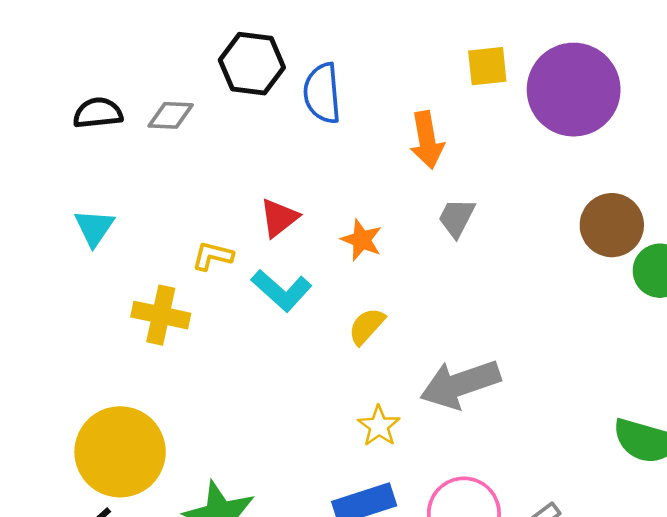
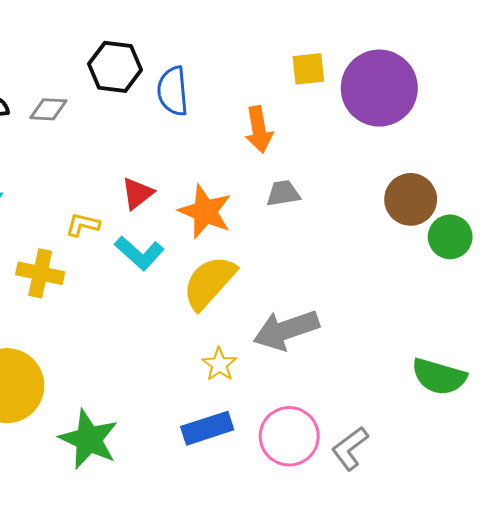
gray trapezoid: (457, 218) -> (283, 193), turned 54
orange star: (362, 240) -> (205, 212), size x1.6
yellow semicircle: (367, 326) -> (209, 282), size x1.8

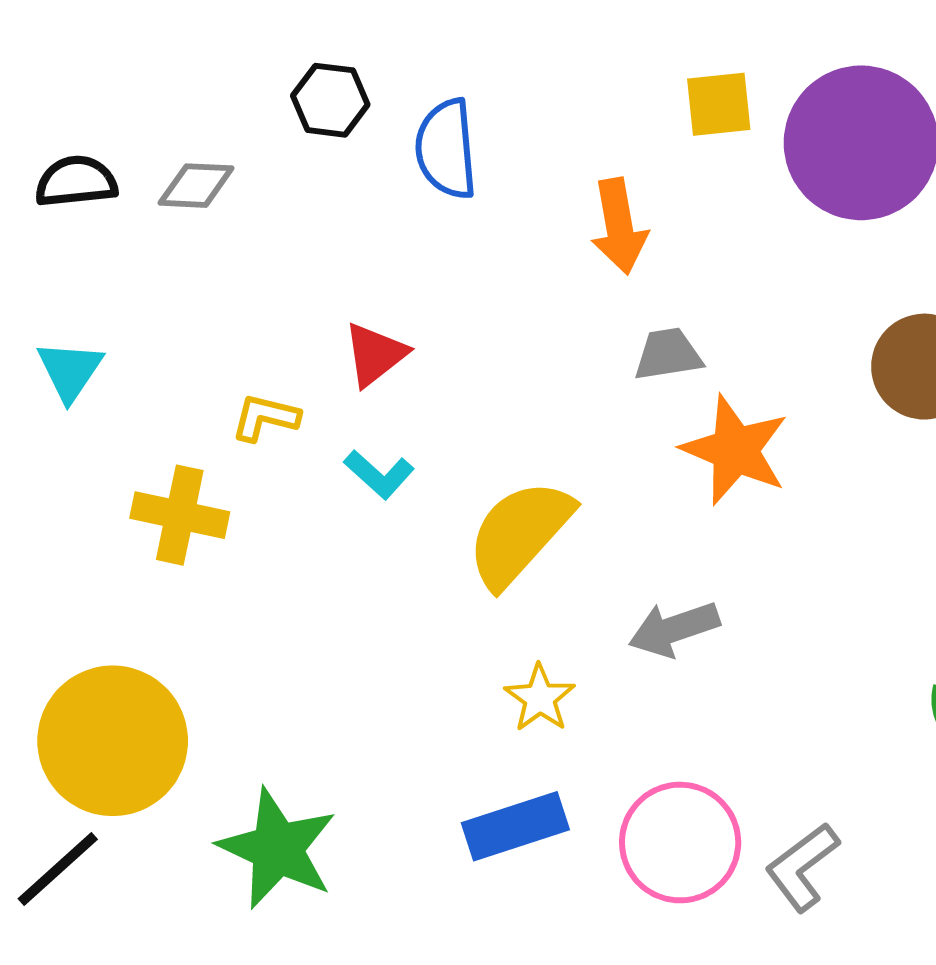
black hexagon: (115, 67) -> (330, 100), size x0.7
orange star: (205, 212) -> (735, 450), moved
cyan L-shape: (139, 253) -> (379, 474), size x0.7
gray arrow: (286, 330) -> (674, 629), size x0.7

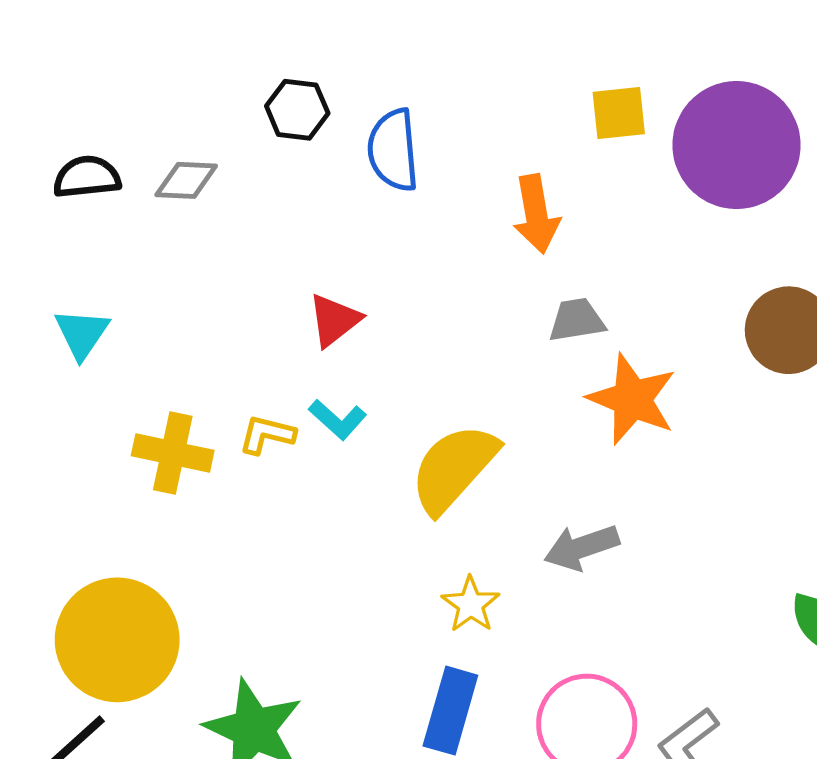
yellow L-shape: (265, 417) -> (267, 435), moved
blue rectangle: (515, 826) -> (450, 711), turned -56

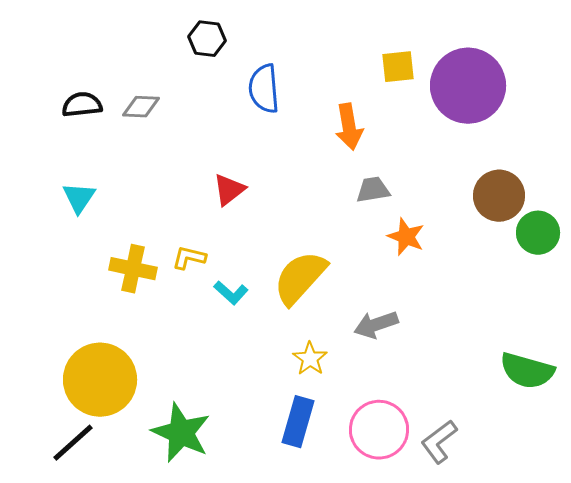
black hexagon: (297, 110) -> (207, 39), moved
orange star: (632, 399) -> (406, 237), size x0.7
cyan L-shape: (338, 419) -> (231, 293), moved

